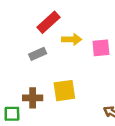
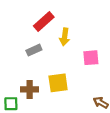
yellow arrow: (72, 39) -> (65, 37), turned 98
pink square: (101, 48) -> (91, 58), moved

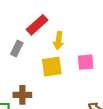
gray rectangle: (34, 50) -> (17, 49), moved, turned -40
yellow square: (58, 83) -> (52, 67), moved

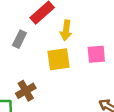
brown cross: (22, 95) -> (26, 91), turned -30

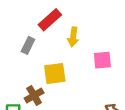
yellow square: (59, 59) -> (55, 74), moved

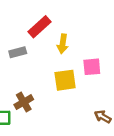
gray rectangle: (28, 45) -> (18, 52), turned 49
yellow square: (55, 74) -> (65, 80), moved

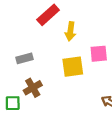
gray rectangle: (18, 52) -> (24, 58), moved

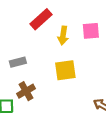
pink square: (99, 54) -> (91, 31), moved

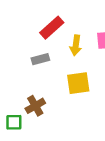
gray rectangle: (18, 62) -> (40, 59), moved

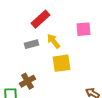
yellow arrow: (76, 45) -> (53, 41), moved, turned 133

